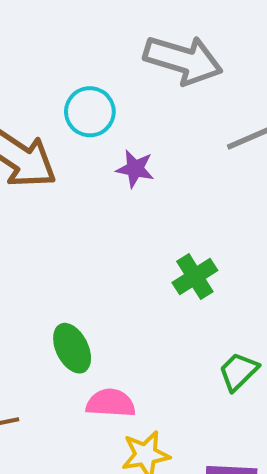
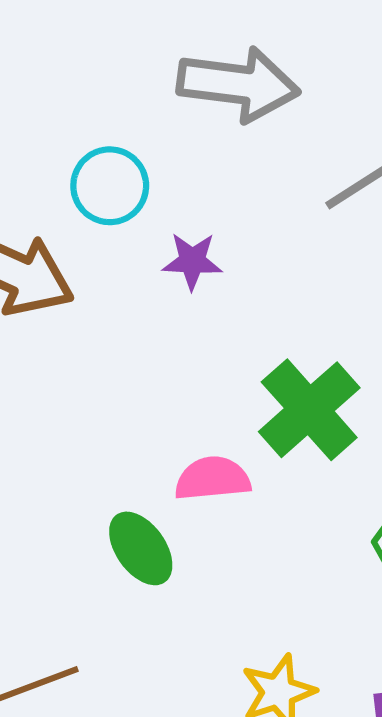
green cross: (195, 277) -> (309, 410), size x1.5
pink semicircle: (111, 403) -> (212, 479), moved

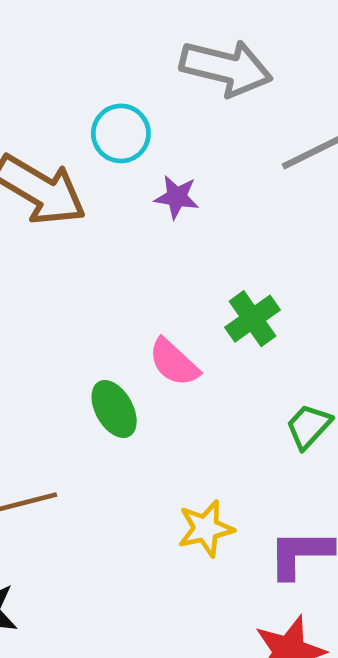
green cross: (309, 410) -> (252, 319), size x0.7
pink semicircle: (212, 479) -> (174, 362), turned -138

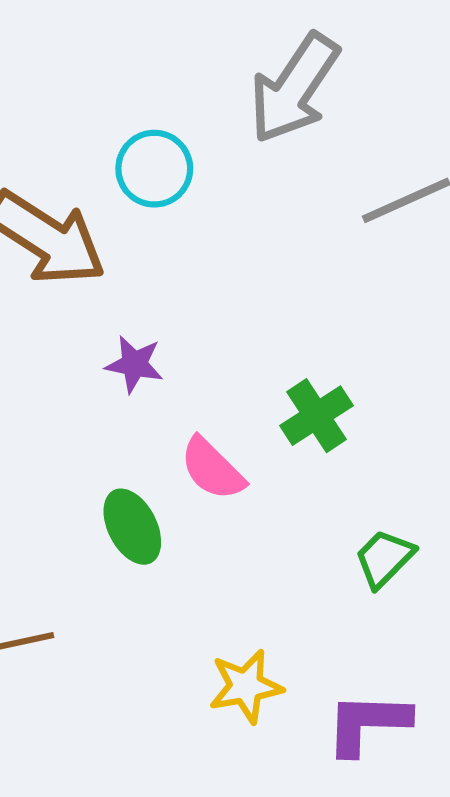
gray arrow: (226, 68) -> (294, 88), turned 108
purple star: (177, 197) -> (134, 364), moved

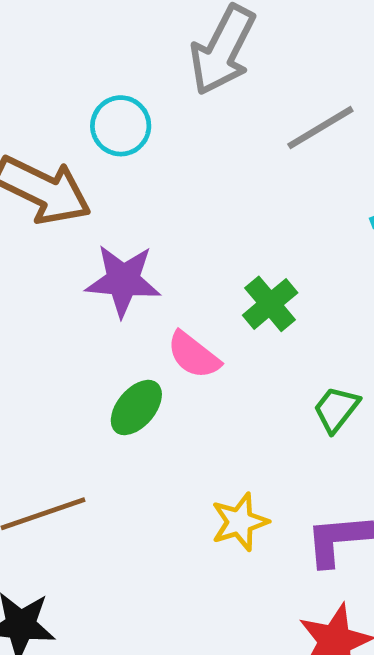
purple star: (134, 364) -> (123, 280), size x1.6
green ellipse: (132, 527) -> (136, 408), turned 74

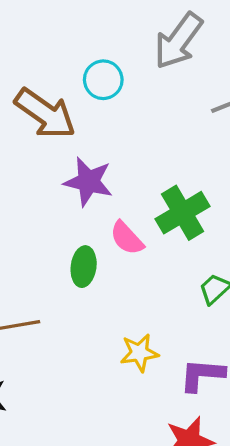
green cross: (270, 304) -> (182, 213), size x1.4
green ellipse: (136, 408) -> (84, 267), turned -42

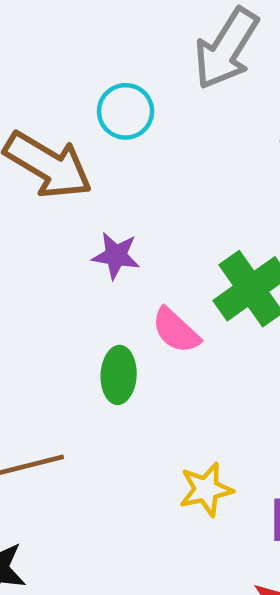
purple star: (88, 182) -> (116, 256), size x0.7

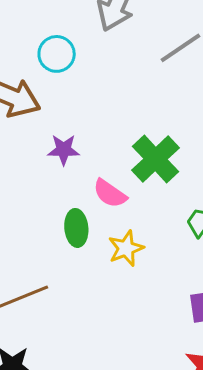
yellow star: (206, 489) -> (126, 248), moved

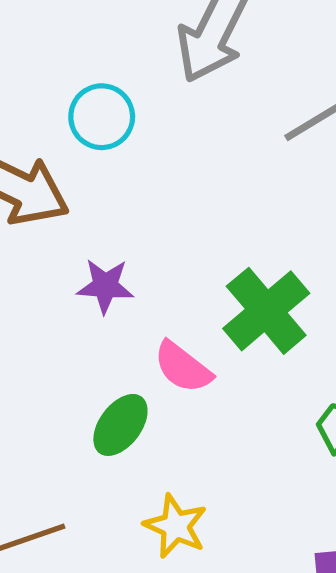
green ellipse: (76, 228) -> (120, 425), turned 39
yellow star: (126, 248) -> (176, 526), moved, turned -30

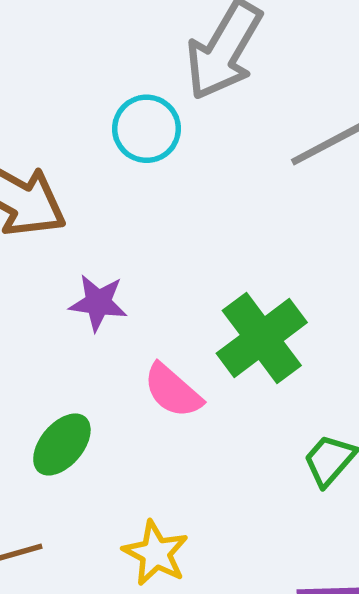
cyan circle: (102, 117) -> (147, 129), moved
green ellipse: (120, 425) -> (62, 444), moved

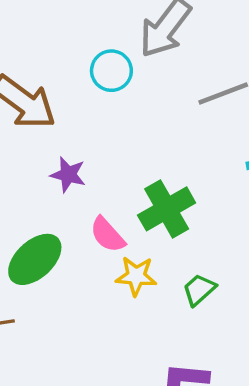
green ellipse: (62, 444) -> (35, 259), size x1.4
yellow star: (156, 553) -> (136, 276), moved, turned -30

